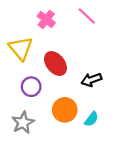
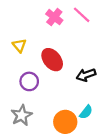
pink cross: (46, 19) -> (54, 17), moved
yellow triangle: (21, 48) -> (19, 45), size x0.6
orange circle: (65, 110) -> (65, 122), moved

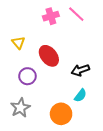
pink cross: (54, 17) -> (51, 16), turned 35
cyan semicircle: (86, 112) -> (80, 96), moved

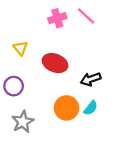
red ellipse: (49, 56) -> (55, 63), turned -30
purple circle: (27, 76) -> (14, 86), moved
orange circle: (61, 114) -> (67, 108), moved

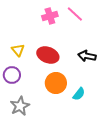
yellow triangle: (20, 48) -> (18, 50), moved
black arrow: (91, 79) -> (87, 56), moved, turned 30
orange circle: (67, 108) -> (56, 83), moved

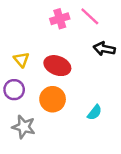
black arrow: (87, 56) -> (104, 49), moved
orange circle: (56, 83) -> (53, 99), moved
gray star: (20, 106) -> (24, 127), turned -30

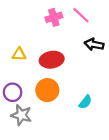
yellow triangle: (21, 60) -> (19, 54), turned -48
red ellipse: (57, 66) -> (52, 60), turned -30
purple circle: (14, 90) -> (13, 92), moved

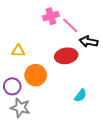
pink line: (81, 15) -> (70, 25), moved
red ellipse: (52, 60) -> (66, 56), moved
orange circle: (47, 90) -> (36, 75), moved

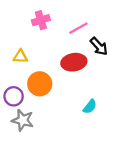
pink cross: (51, 16) -> (41, 20), moved
pink line: (70, 25) -> (78, 28), turned -72
black arrow: (89, 42) -> (99, 46), turned -144

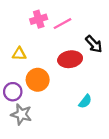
pink line: (78, 28) -> (62, 24), moved

